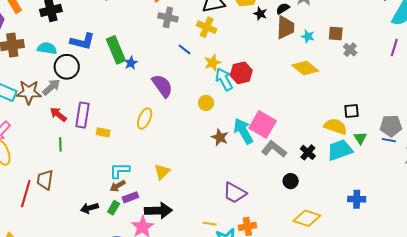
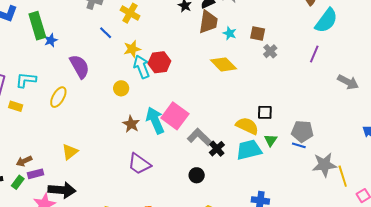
gray L-shape: (274, 149) -> (200, 137), moved
cyan L-shape: (119, 170) -> (26, 80), moved
purple trapezoid: (235, 193) -> (139, 164), moved

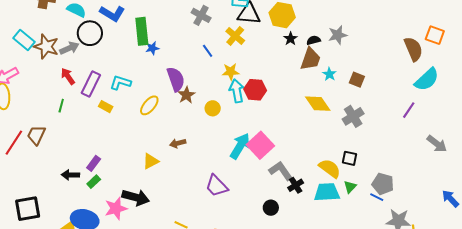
gray cross: (270, 51) -> (353, 116), moved, size x1.5
cyan arrow: (155, 120) -> (240, 146), turned 44
brown star: (131, 124) -> (186, 95), moved
brown arrow: (24, 161) -> (178, 143), moved
purple rectangle: (35, 174) -> (94, 163), moved, turned -49

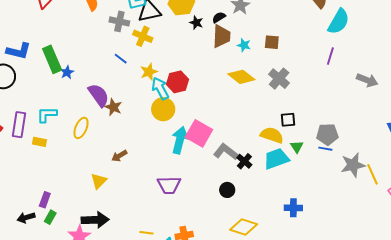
gray cross: (201, 15) -> (119, 21), moved
yellow circle: (213, 108) -> (163, 109), moved, size x1.5
purple trapezoid: (217, 186) -> (169, 185), turned -30

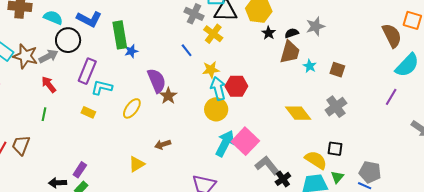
yellow diamond: (241, 77) -> (298, 113), moved
purple rectangle: (19, 125) -> (87, 71), moved

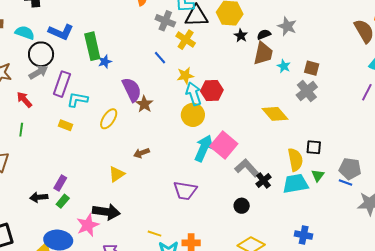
gray star: (315, 26) -> (287, 26), turned -30
gray arrow: (48, 56) -> (38, 72), moved
gray cross: (336, 107) -> (307, 91), moved
yellow semicircle: (316, 160) -> (295, 160), turned 50

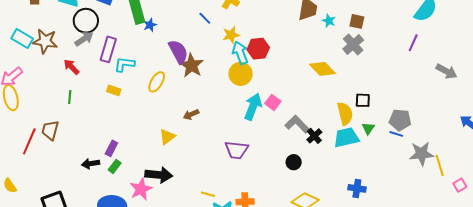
brown star: (144, 104) -> (191, 65), size x1.4
pink square: (224, 145) -> (273, 102), size x0.6

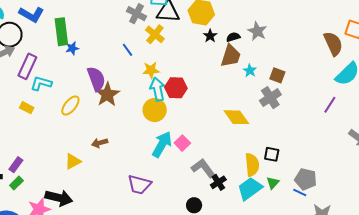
cyan trapezoid: (346, 138) -> (250, 189), turned -32

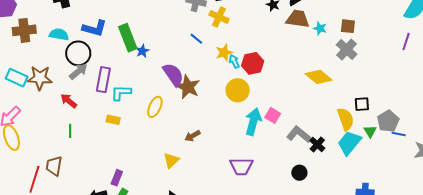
brown trapezoid: (231, 56) -> (298, 19), turned -85
cyan arrow: (157, 89) -> (234, 61), moved, size x0.6
gray pentagon: (306, 179) -> (388, 121), moved, turned -30

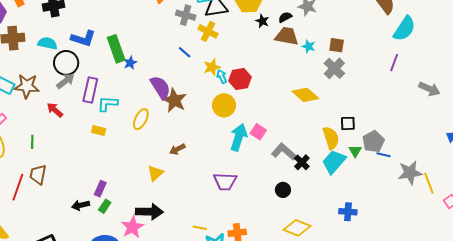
green line: (70, 131) -> (32, 142), moved

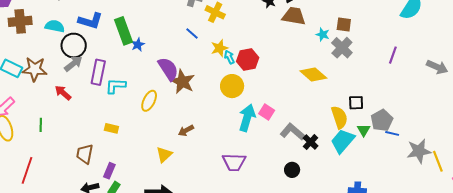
cyan star: (309, 46) -> (323, 34), moved
purple line: (394, 63) -> (393, 55), moved
yellow rectangle: (99, 130) -> (111, 128), moved
brown trapezoid: (38, 175) -> (85, 154), moved

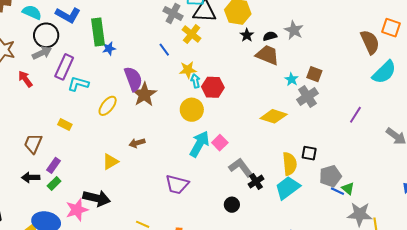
yellow diamond: (313, 74) -> (274, 116), turned -36
green triangle: (364, 130) -> (348, 188), moved, turned -32

